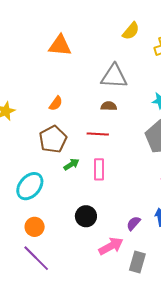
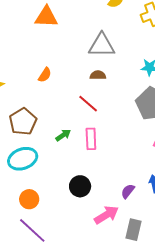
red line: (98, 134) -> (88, 104), turned 40
brown pentagon: (53, 139) -> (23, 122), moved
cyan ellipse: (30, 186) -> (23, 159), turned 32

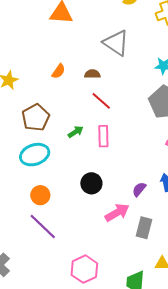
gray triangle: (102, 45) -> (116, 43), turned 32
brown semicircle: (98, 75) -> (92, 74), moved

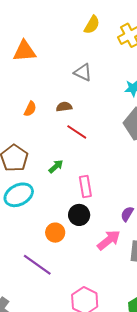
gray triangle: (116, 43) -> (83, 72), size x0.7
pink rectangle: (103, 136) -> (85, 187), moved
orange circle: (40, 195) -> (55, 233), moved

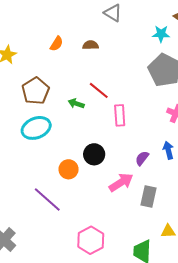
red line: (77, 132) -> (99, 90), moved
green arrow: (56, 166) -> (76, 104), turned -126
pink rectangle: (85, 187) -> (120, 115), moved

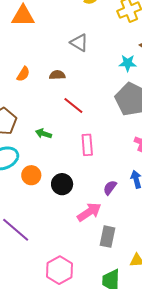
red line: (99, 90) -> (73, 105), moved
orange circle: (69, 169) -> (31, 175), moved
gray rectangle: (148, 197) -> (107, 237), moved

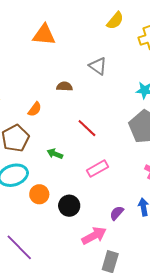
orange semicircle: (23, 74) -> (35, 109), moved
brown semicircle: (57, 75) -> (64, 86), moved
pink rectangle: (87, 145) -> (98, 169), turned 60

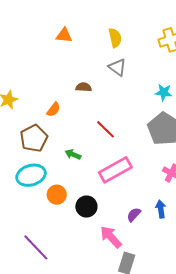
yellow semicircle: (115, 21) -> (115, 38), moved, turned -54
orange triangle: (44, 35) -> (64, 35), size x0.7
pink rectangle: (98, 169) -> (115, 170), size x1.5
pink arrow: (94, 236) -> (111, 237), turned -105

